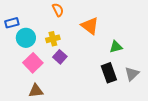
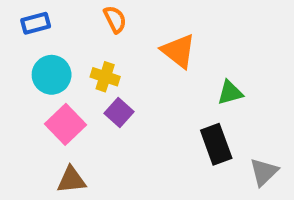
blue rectangle: (12, 23) -> (36, 23), moved
yellow cross: (53, 39) -> (105, 77), turned 32
gray triangle: (132, 74) -> (264, 172), moved

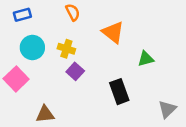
pink square: (65, 124) -> (16, 79), moved
black rectangle: (216, 144) -> (119, 92), moved

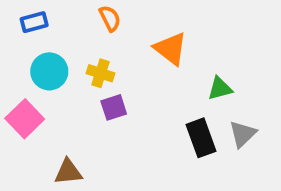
purple square: (75, 71) -> (114, 107), turned 30
black rectangle: (119, 92) -> (201, 138), moved
gray triangle: (167, 109) -> (243, 134), moved

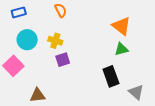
orange triangle: (171, 49) -> (121, 26), moved
gray triangle: (243, 134) -> (136, 92), moved, turned -35

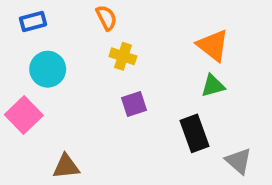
yellow cross: (55, 41) -> (123, 56), moved
purple square: (63, 60) -> (134, 104), moved

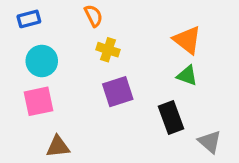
green triangle: (213, 86) -> (187, 76), turned 35
purple square: (134, 104) -> (118, 92), size x1.4
pink square: (24, 115) -> (39, 101), moved, turned 32

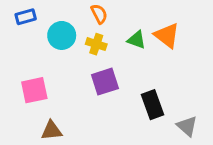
orange semicircle: (93, 16) -> (99, 14), moved
cyan circle: (42, 61) -> (62, 35), moved
green triangle: (187, 76) -> (137, 40), moved

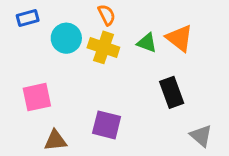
yellow cross: (96, 44) -> (103, 47), size x1.4
purple square: (105, 82) -> (107, 125), moved, turned 32
black rectangle: (152, 105) -> (172, 92), moved

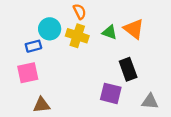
blue rectangle: (28, 18) -> (33, 46), moved
purple square: (107, 125) -> (111, 93), moved
gray triangle: (201, 136) -> (150, 102), turned -36

